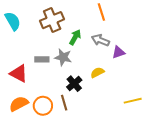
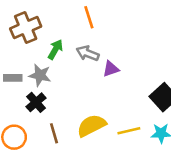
yellow semicircle: (97, 72) -> (91, 126), moved, size x1.6
black cross: (74, 84) -> (36, 102), moved
brown line: (64, 103) -> (54, 133), moved

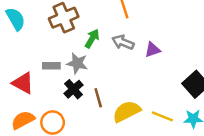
purple triangle: (111, 69) -> (152, 50), moved
yellow line: (129, 131) -> (162, 116), turned 35
brown line: (54, 133) -> (98, 98), moved

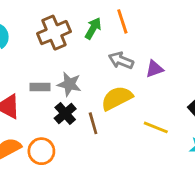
green arrow: (92, 39) -> (93, 28), moved
yellow semicircle: (127, 111) -> (117, 98), moved
yellow line: (162, 116) -> (156, 127), moved

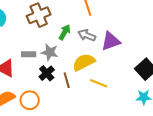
green arrow: (93, 28) -> (65, 32), moved
purple triangle: (154, 69) -> (111, 41), size x1.5
yellow line: (156, 127) -> (99, 83), moved

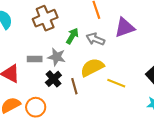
purple triangle: (111, 41) -> (125, 28), moved
yellow line: (99, 83) -> (116, 83), moved

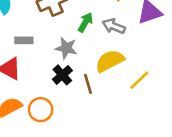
gray rectangle: (35, 59) -> (24, 40), moved
yellow line: (116, 83) -> (139, 80), turned -66

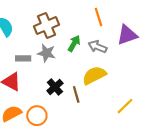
gray star: (66, 48) -> (46, 53), moved
yellow line: (139, 80) -> (125, 106), moved

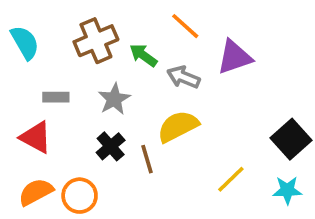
orange line: (98, 17) -> (185, 26), turned -30
green arrow: (74, 44) -> (143, 55), moved, turned -84
gray star: (46, 53) -> (114, 99), moved, turned 30

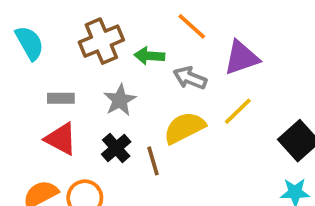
green arrow: (143, 55) -> (149, 56), turned -32
red triangle: (36, 137) -> (61, 139), moved
yellow line: (231, 179) -> (238, 111), moved

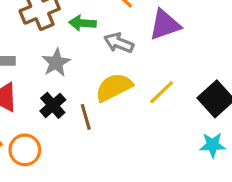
yellow line: (238, 111) -> (162, 92), moved

